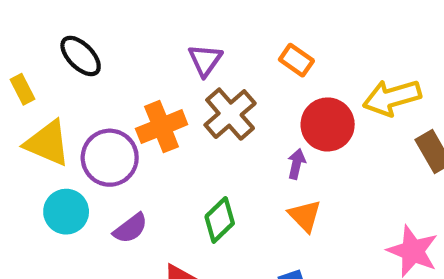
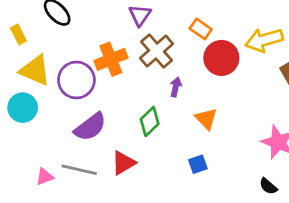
orange rectangle: (296, 60) -> (201, 29), moved
purple arrow: (296, 164) -> (176, 87), moved
cyan circle: (66, 212) -> (23, 108), moved
purple semicircle: (130, 228) -> (90, 127), size x1.4

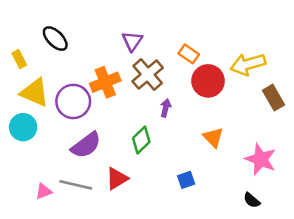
orange triangle: (206, 119) -> (213, 137), moved

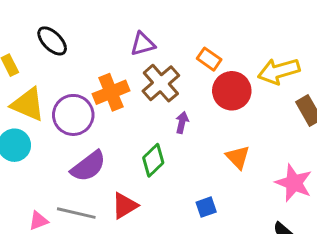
purple triangle: (132, 41) -> (143, 44), turned 40

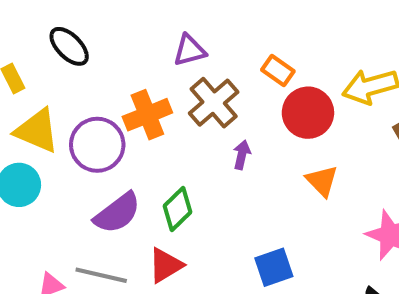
orange triangle: (238, 157) -> (322, 181), moved
green diamond: (153, 160) -> (177, 209), moved
blue square: (206, 207) -> (274, 267), size x1.4

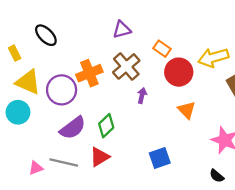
purple triangle: (190, 50) -> (122, 30), moved

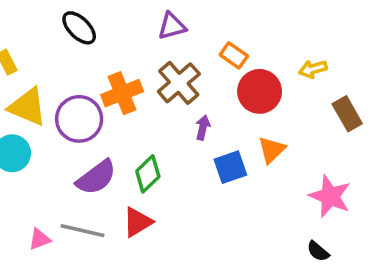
black ellipse: (46, 35) -> (79, 28), moved
yellow arrow: (213, 58) -> (313, 69), size x0.6
orange triangle: (187, 110) -> (272, 150), turned 30
blue square: (160, 158) -> (230, 167), moved

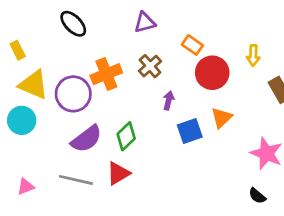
yellow arrow: (313, 69) -> (253, 56), turned -72
brown cross: (179, 83) -> (150, 66), size x0.7
pink triangle: (40, 239) -> (26, 187), moved

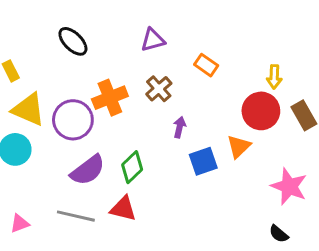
red circle: (212, 73) -> (261, 111), moved
red triangle: (118, 173) -> (123, 209), turned 45

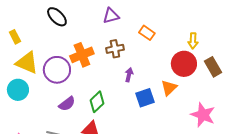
brown cross: (159, 89) -> (115, 49), turned 30
purple semicircle: (88, 170) -> (67, 104), size x0.7

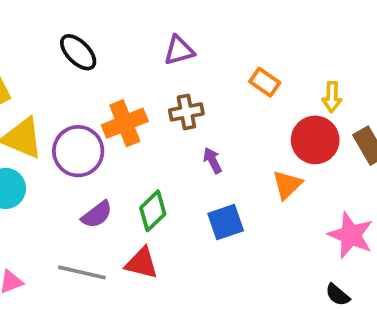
orange rectangle: (147, 33) -> (265, 82), moved
purple arrow: (129, 75) -> (213, 160), turned -40
blue square: (145, 98) -> (226, 222), moved

